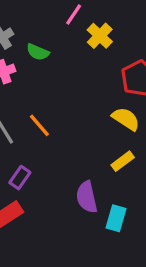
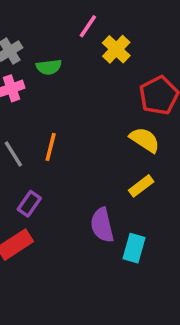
green semicircle: (38, 52) -> (49, 67), turned -30
orange line: (39, 125) -> (51, 147), turned 55

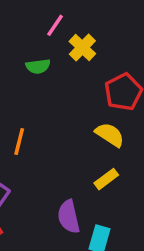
green semicircle: (49, 67) -> (38, 66), moved

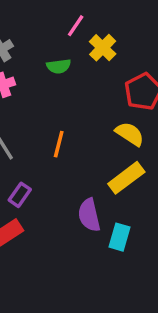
orange line: (19, 141) -> (59, 144), moved
yellow rectangle: (106, 179) -> (126, 178), size x1.5

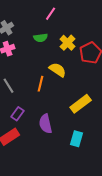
yellow cross: (103, 48) -> (68, 43), moved
yellow semicircle: (130, 134) -> (58, 70), moved
purple semicircle: (89, 215) -> (46, 124), moved

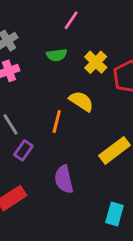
purple rectangle: (18, 114) -> (23, 150), moved
cyan rectangle: (77, 139) -> (114, 214), moved

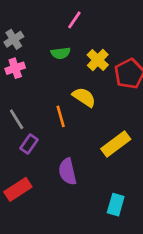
orange line: (57, 121) -> (61, 116), turned -30

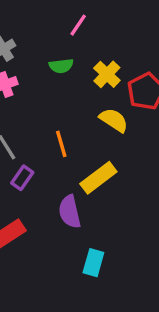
yellow semicircle: (84, 97) -> (114, 120), moved
yellow rectangle: (116, 144) -> (98, 178), moved
cyan rectangle: (116, 205) -> (93, 263), moved

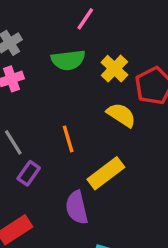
green semicircle: (61, 66) -> (68, 60), size x1.4

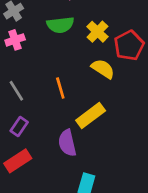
purple rectangle: (29, 173) -> (19, 126), moved

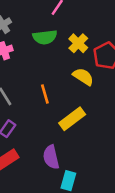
purple semicircle: (67, 143) -> (51, 157), moved

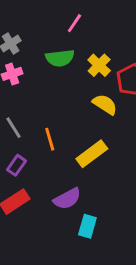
orange line: (45, 94) -> (50, 139), moved
purple semicircle: (51, 157) -> (67, 199), turned -105

